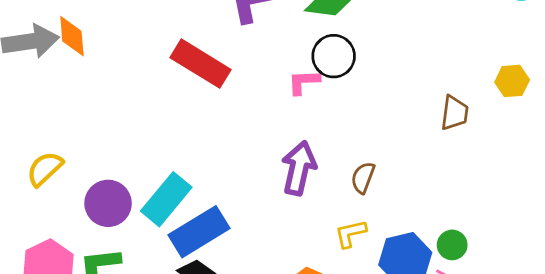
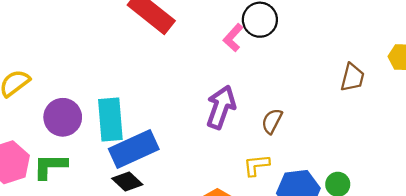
pink L-shape: (304, 82) -> (233, 38), turned -52
cyan rectangle: (166, 199) -> (110, 119), turned -51

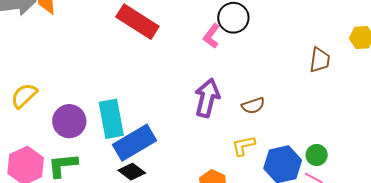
brown semicircle: (272, 121) -> (253, 106), turned -130

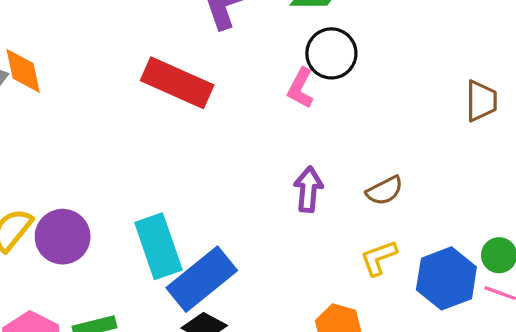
purple arrow: (207, 98) -> (308, 189), size x0.7
purple circle: (69, 121) -> (63, 237), moved

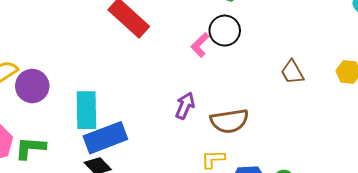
brown trapezoid: (481, 101) -> (292, 72), moved, turned 132
brown semicircle: (385, 191) -> (229, 121), size x1.6

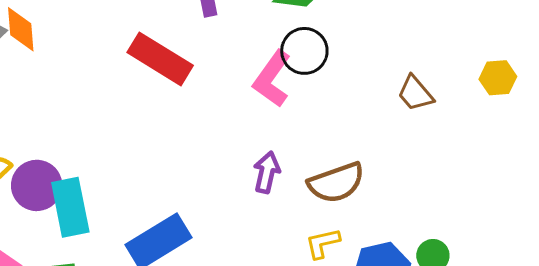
pink L-shape: (200, 45) -> (272, 79), size x1.5
cyan rectangle: (86, 110) -> (70, 207), moved

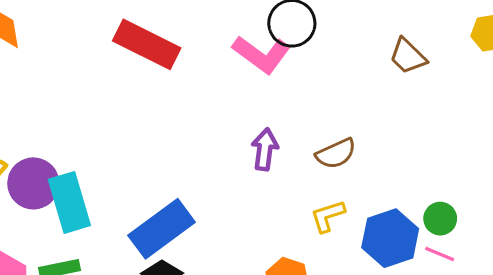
pink L-shape: (272, 79) -> (262, 54), turned -84
brown semicircle: (336, 183) -> (336, 154), size x0.7

